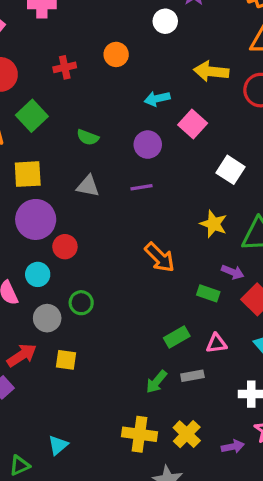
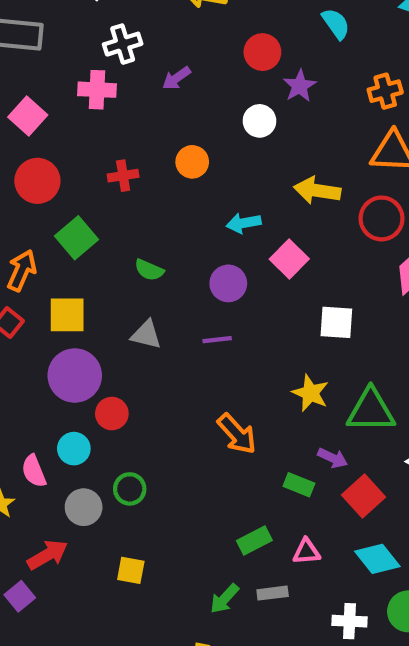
white square: (230, 170) -> (336, 322), turned -32
yellow square: (66, 360) -> (131, 570), moved

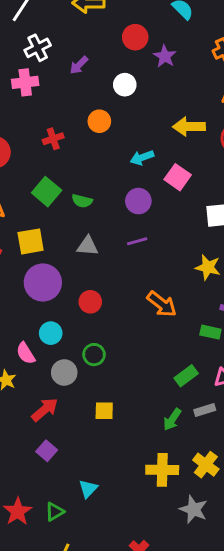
white circle: (260, 121) -> (125, 85), moved
green square: (76, 238) -> (47, 192), moved
red circle: (112, 414) -> (90, 302), moved
purple square: (20, 596) -> (47, 451), moved

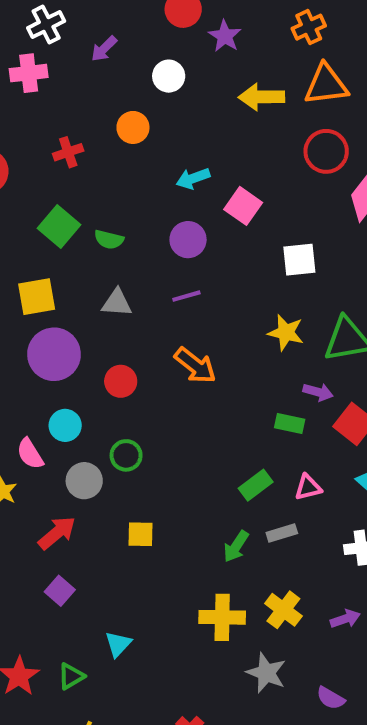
yellow arrow: (189, 127) -> (261, 97), moved
orange arrow: (162, 304) -> (195, 365), moved

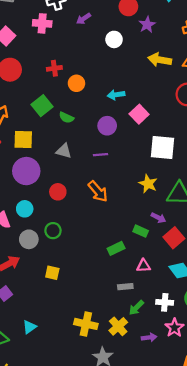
orange circle: (133, 127) -> (76, 83), moved
white square: (299, 260) -> (163, 148), size x1.4
green rectangle: (256, 485) -> (116, 248), moved
green arrow: (236, 546) -> (136, 308), moved

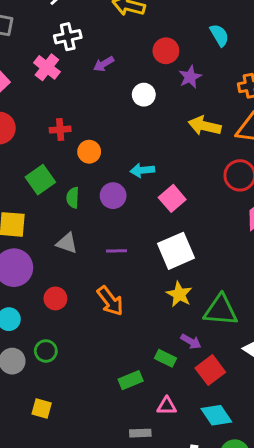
pink cross: (42, 23) -> (47, 67), turned 30
green semicircle: (66, 118) -> (73, 198), turned 64
purple circle: (107, 126) -> (113, 196), moved
white square: (163, 148) -> (176, 251), moved, turned -32

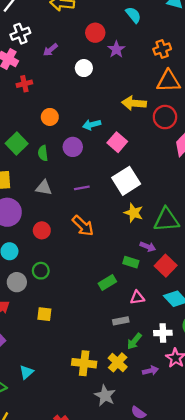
yellow arrow: (205, 126) -> (134, 103), moved
red cross: (60, 130) -> (24, 84), moved

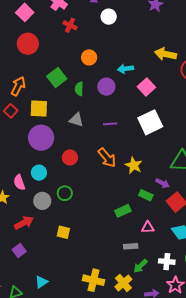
white circle: (84, 68) -> (109, 17), moved
red cross: (24, 84) -> (70, 25), turned 32
yellow star: (134, 213) -> (134, 165), moved

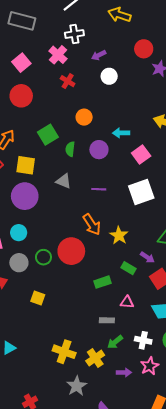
red circle: (70, 157) -> (71, 251), moved, size x1.6

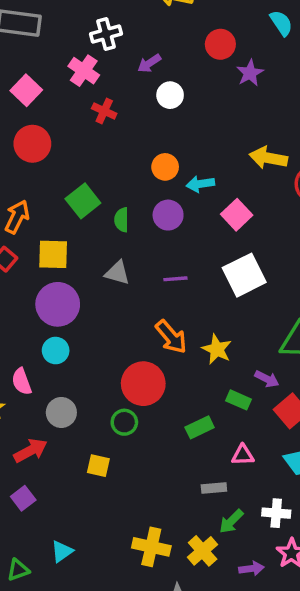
orange circle: (84, 117) -> (165, 167), moved
cyan circle: (19, 233) -> (56, 351), moved
green circle: (43, 257) -> (124, 422), moved

